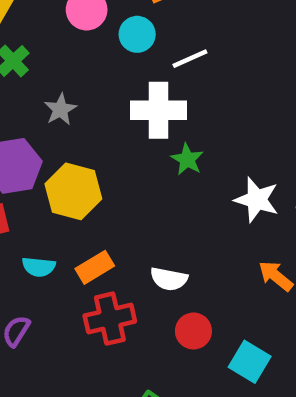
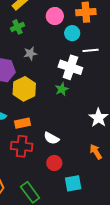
green star: (187, 159) -> (62, 89), moved
cyan square: (250, 362) -> (73, 183), turned 30

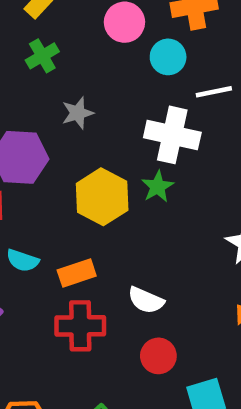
yellow hexagon: (24, 89) -> (102, 197), moved

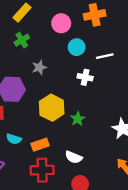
cyan circle: (168, 57) -> (77, 47), moved
white cross: (172, 135) -> (85, 77), size x0.6
green star: (158, 187) -> (78, 119), moved

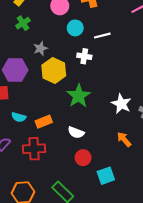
yellow hexagon: (52, 108) -> (54, 71), moved
green star: (78, 119) -> (79, 96), size x1.6
red cross: (42, 170) -> (34, 149), moved

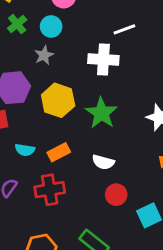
cyan circle: (75, 28) -> (51, 26), moved
white cross: (84, 56) -> (103, 59), size x1.5
yellow hexagon: (54, 71) -> (58, 100), moved

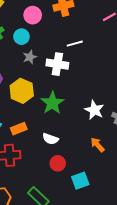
gray star: (44, 55) -> (30, 57), moved

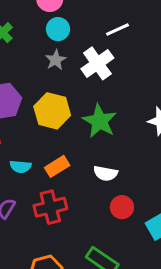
cyan circle: (21, 37) -> (58, 29), moved
white cross: (57, 64) -> (97, 63), turned -35

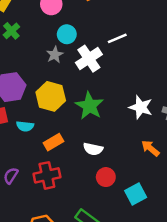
cyan circle: (58, 29) -> (67, 34), moved
white line: (118, 30) -> (117, 38), moved
cyan semicircle: (21, 167) -> (25, 126), moved

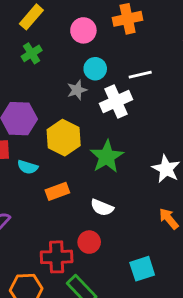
white line: (117, 38) -> (140, 75), moved
red cross: (47, 175) -> (57, 257), moved
red circle: (106, 177) -> (89, 242), moved

